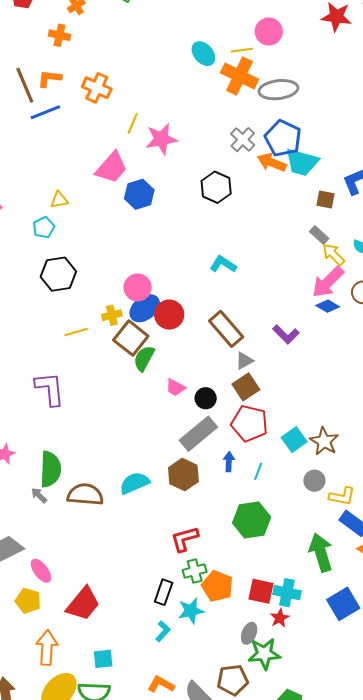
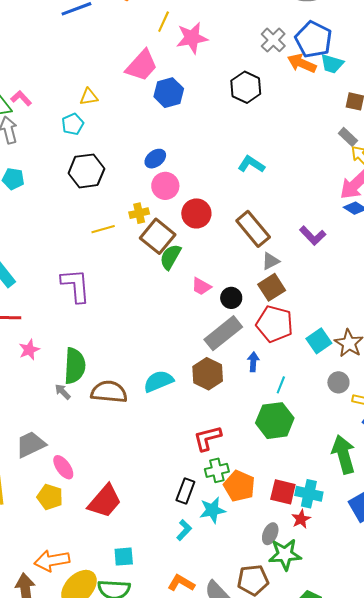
cyan trapezoid: (302, 162) -> (332, 64), size x0.7
blue ellipse: (145, 308) -> (155, 159), moved, size x0.7
cyan line: (258, 471) -> (281, 385), moved
orange arrow: (47, 648) -> (52, 561), moved, turned -104

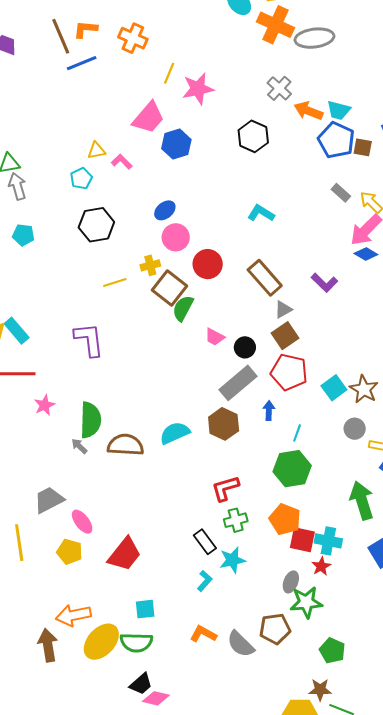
blue pentagon: (314, 39) -> (336, 140), moved
pink L-shape: (21, 98) -> (122, 162), moved
gray rectangle: (348, 137) -> (341, 193), moved
orange pentagon: (239, 486) -> (285, 519), moved
black rectangle: (185, 491) -> (205, 542), turned -55

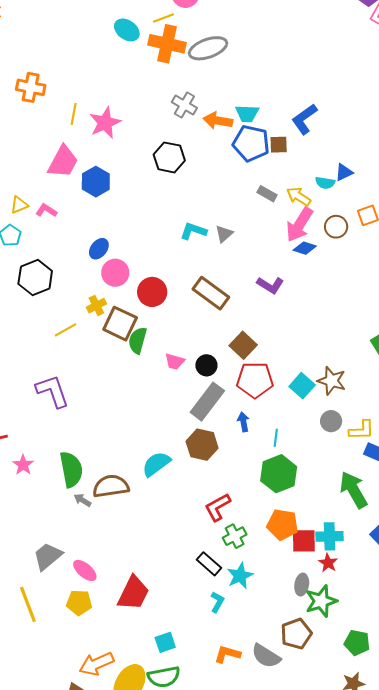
gray triangle: (283, 309) -> (224, 234), moved
gray arrow: (79, 446) -> (82, 500), moved

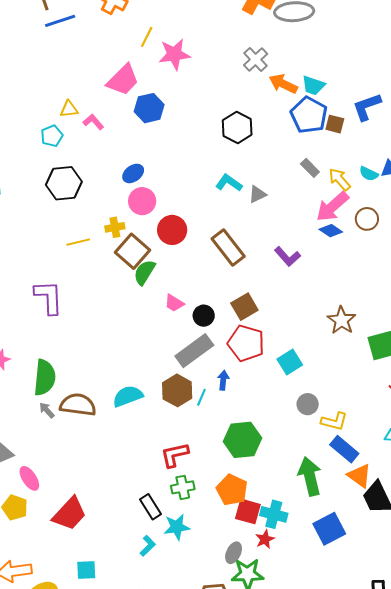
black hexagon: (169, 157) -> (237, 128), moved
brown star: (332, 381) -> (342, 320), moved
cyan line: (276, 438) -> (201, 397), moved

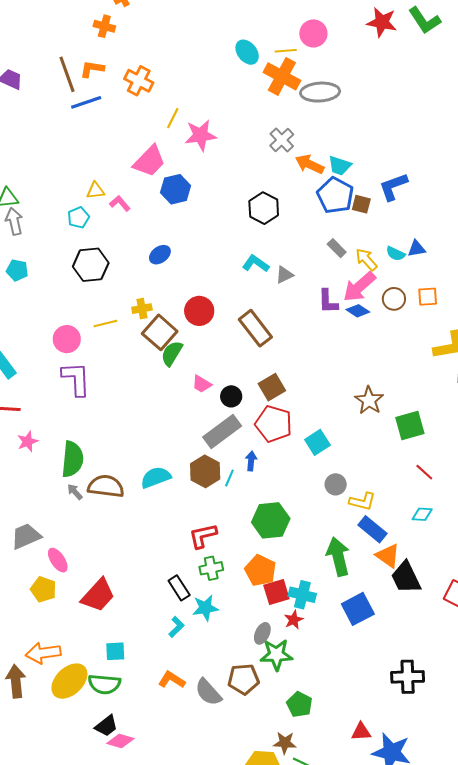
pink circle: (142, 201) -> (67, 339), moved
purple L-shape: (287, 256) -> (328, 301), moved, turned 40
red square: (248, 511) -> (276, 592), turned -32

